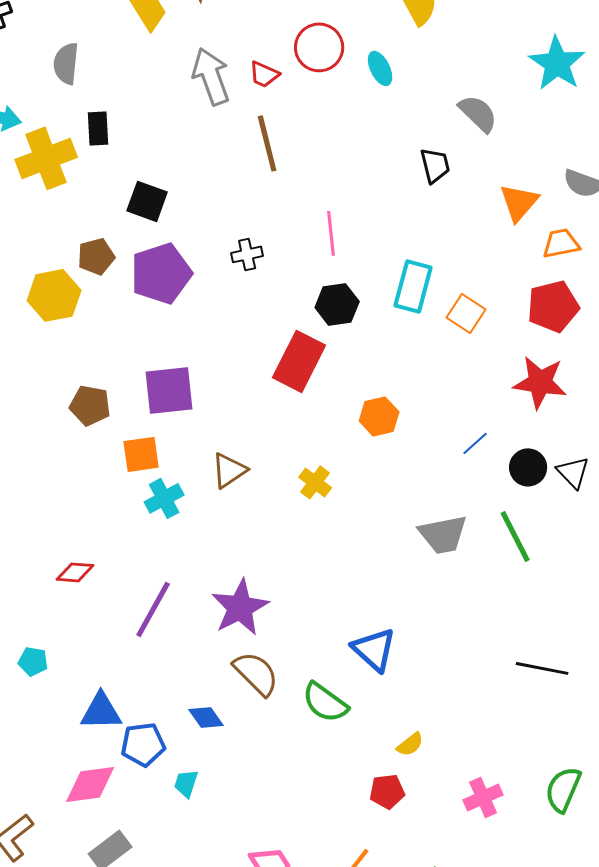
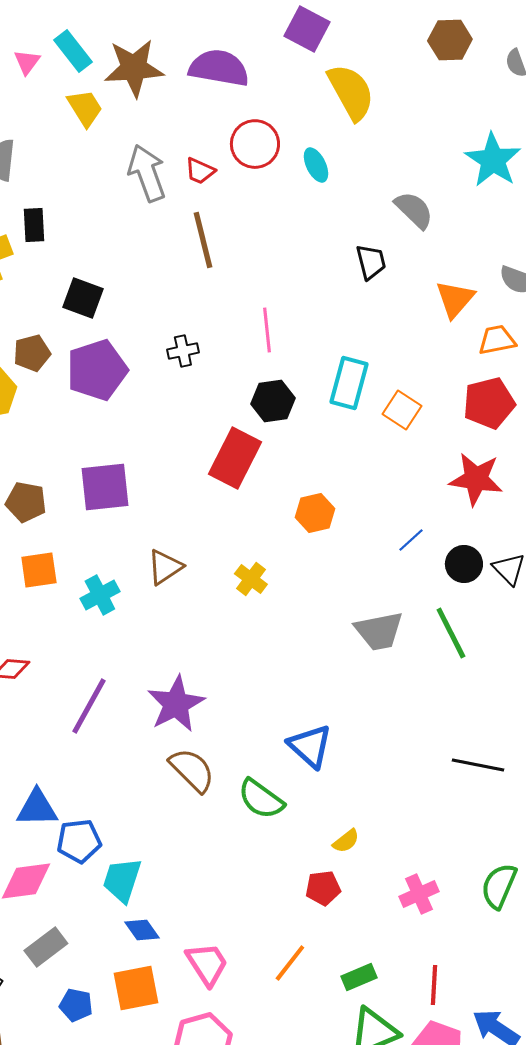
orange square: (141, 454) -> (39, 570), moved
blue diamond: (206, 717) -> (142, 930), moved
cyan trapezoid: (186, 783) -> (122, 880), size x1.6

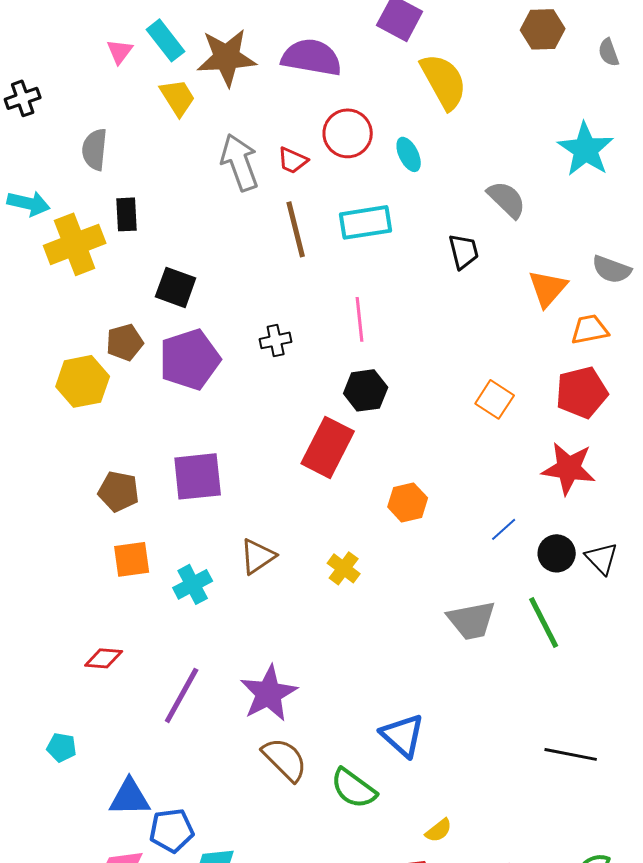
cyan rectangle: (349, 383) -> (366, 222), moved, turned 66

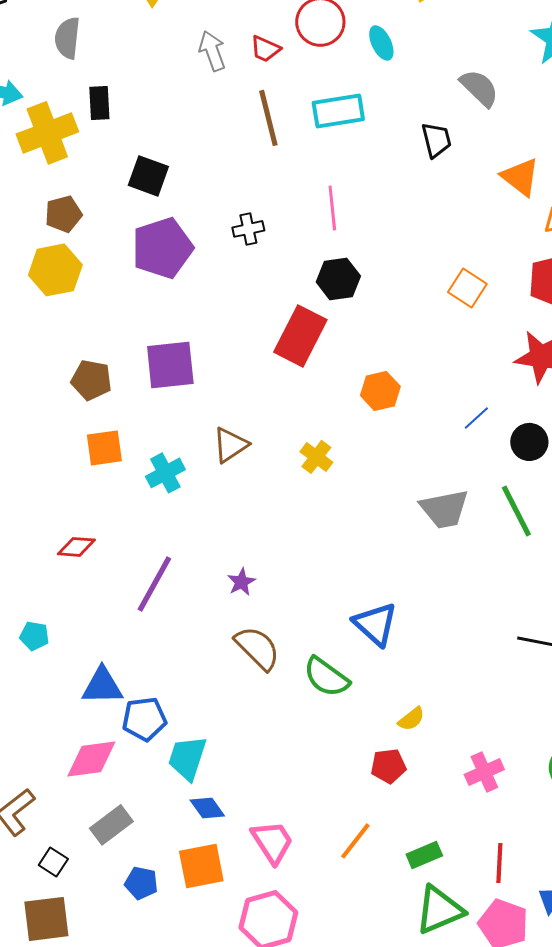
gray arrow: (240, 162) -> (212, 51), size x0.7
orange triangle: (548, 288) -> (520, 177), turned -33
brown pentagon: (125, 342) -> (63, 214), moved
purple star: (269, 693) -> (241, 582), size x0.5

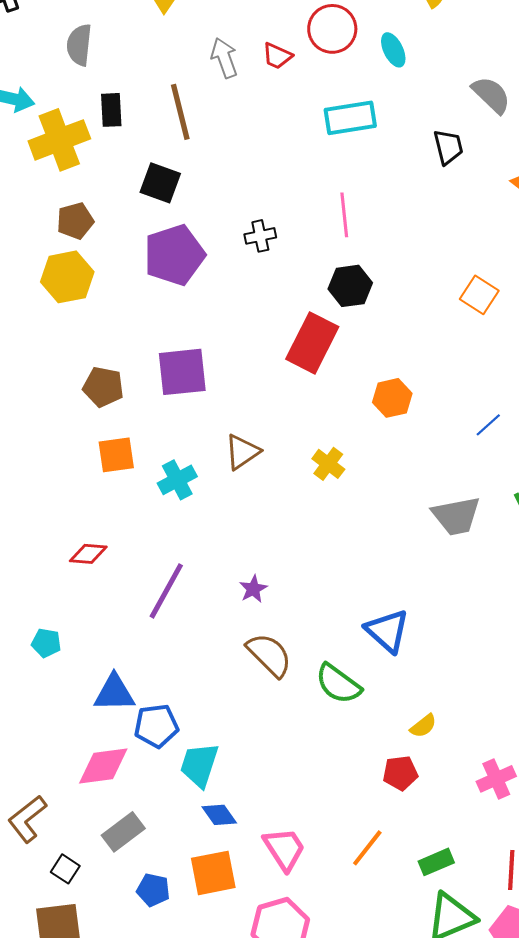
brown line: (268, 118) -> (180, 112), moved

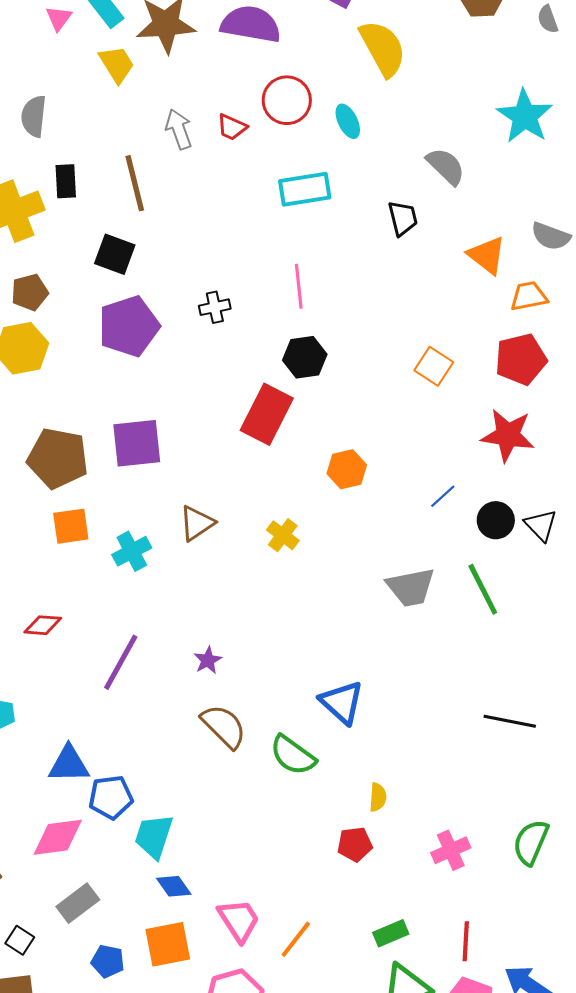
brown pentagon: (103, 387) -> (58, 458), size x1.5
yellow semicircle: (423, 726) -> (378, 797), turned -48
orange line: (367, 848) -> (296, 939), moved

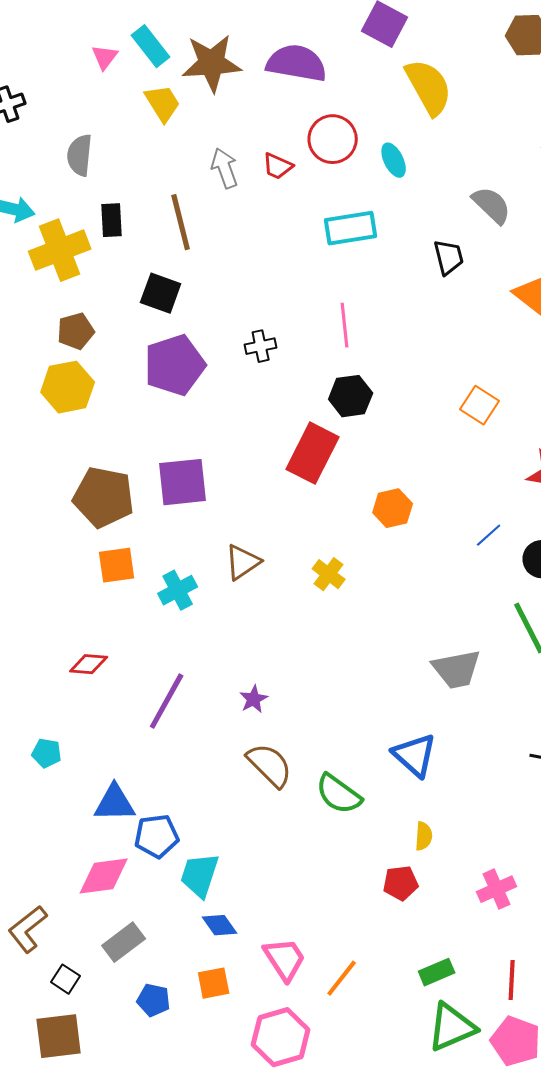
gray trapezoid: (411, 587) -> (457, 669), moved
blue triangle: (342, 702) -> (415, 755), moved
orange square: (168, 944) -> (214, 983), size x0.7

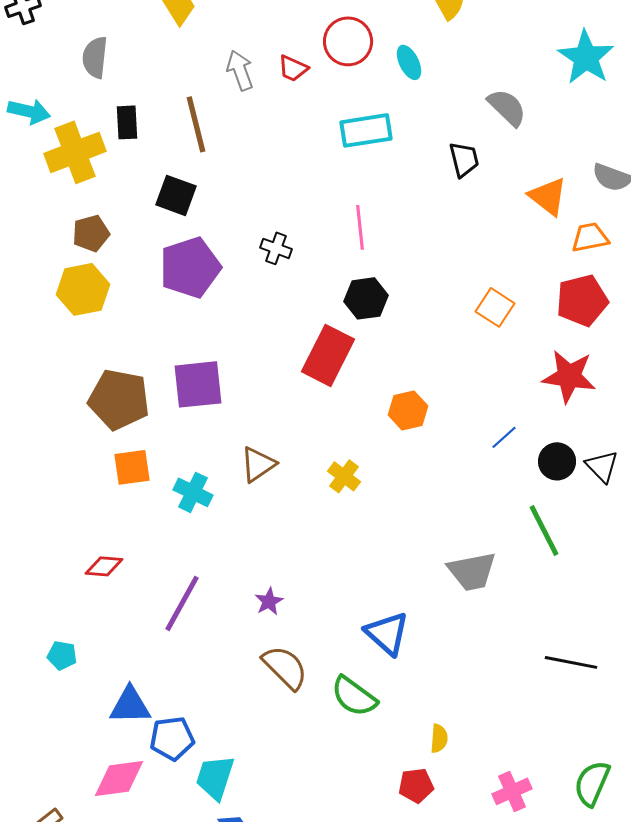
black cross: (261, 346) -> (276, 248), turned 32
cyan cross: (178, 590) -> (193, 492), turned -36
blue triangle: (415, 755) -> (387, 633), moved

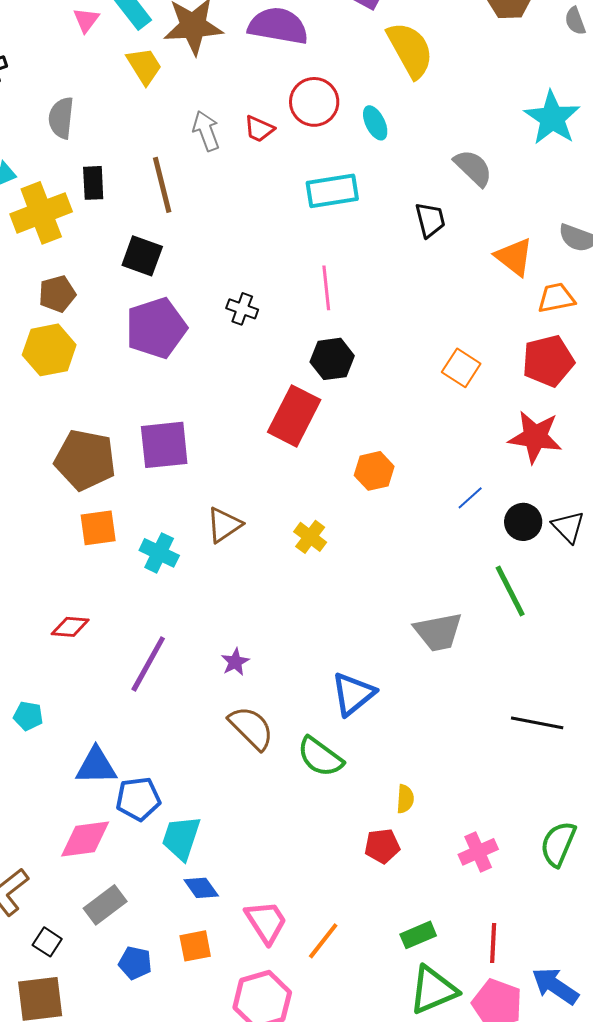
blue triangle: (387, 633) -> (353, 694), turned 39

